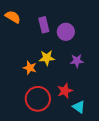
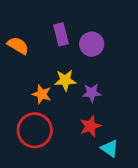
orange semicircle: (13, 17) -> (18, 46), moved
purple star: (77, 61) -> (92, 93), moved
red circle: (38, 99) -> (35, 130), moved

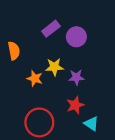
purple rectangle: (61, 34) -> (51, 29), turned 66
orange semicircle: (18, 46) -> (14, 51), moved, turned 48
red circle: (35, 130) -> (39, 122), moved

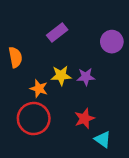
purple circle: (76, 37) -> (112, 42), moved
purple star: (76, 77) -> (86, 77), moved
red circle: (39, 122) -> (34, 119), moved

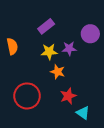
yellow star: (61, 75) -> (49, 52), moved
purple star: (86, 77) -> (69, 49), moved
orange star: (39, 89) -> (58, 72), moved

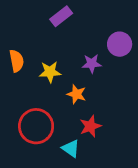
purple rectangle: (46, 26) -> (61, 16), moved
yellow star: (49, 52) -> (50, 72), moved
cyan triangle: (83, 113) -> (71, 148), moved

